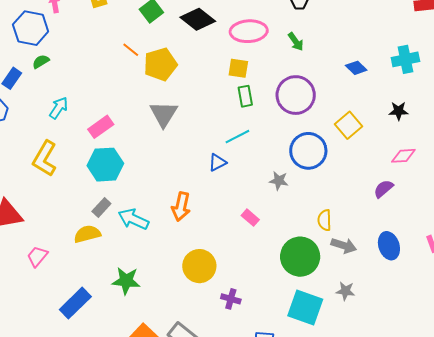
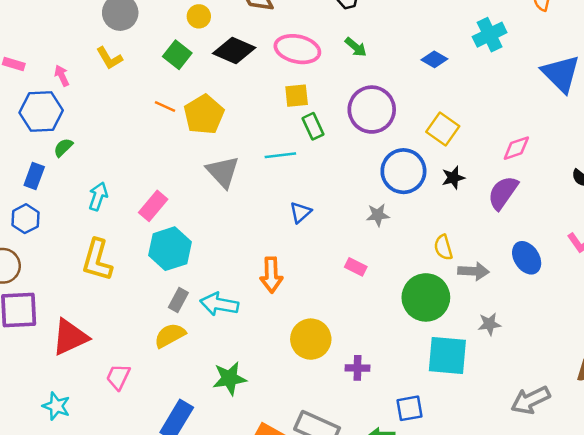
pink ellipse: (249, 31) -> (297, 49), turned 30
black star: (399, 111) -> (453, 178), moved
cyan line: (237, 137) -> (280, 155), moved, turned 35
purple semicircle: (383, 189) -> (503, 193), size x1.4

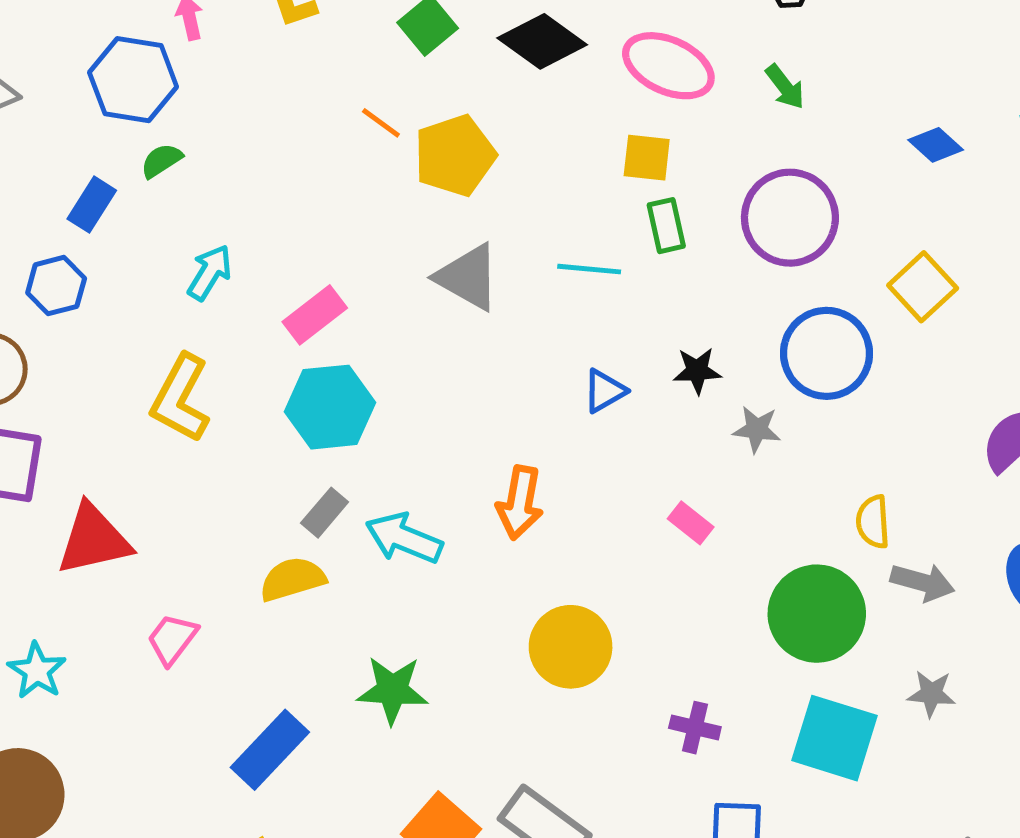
gray triangle: (223, 172) -> (468, 277), turned -30
black star: (453, 178) -> (697, 371), moved
purple cross: (358, 368) -> (695, 728), moved

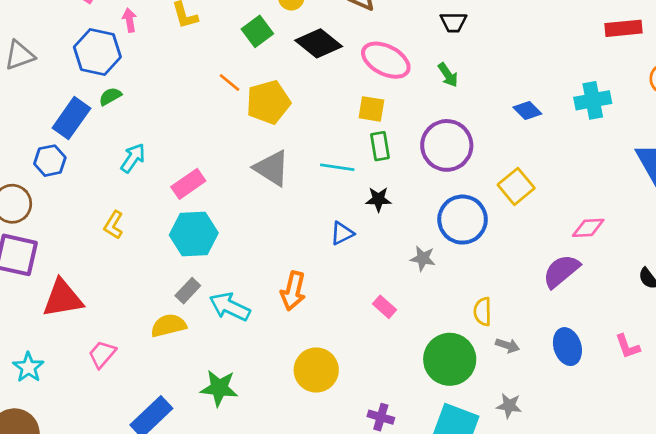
blue rectangle: (92, 205) -> (71, 118), size x1.4
black star: (697, 371) -> (378, 199), moved
yellow L-shape: (180, 398) -> (114, 225), size x0.6
gray arrow: (923, 582) -> (508, 345), size x0.7

